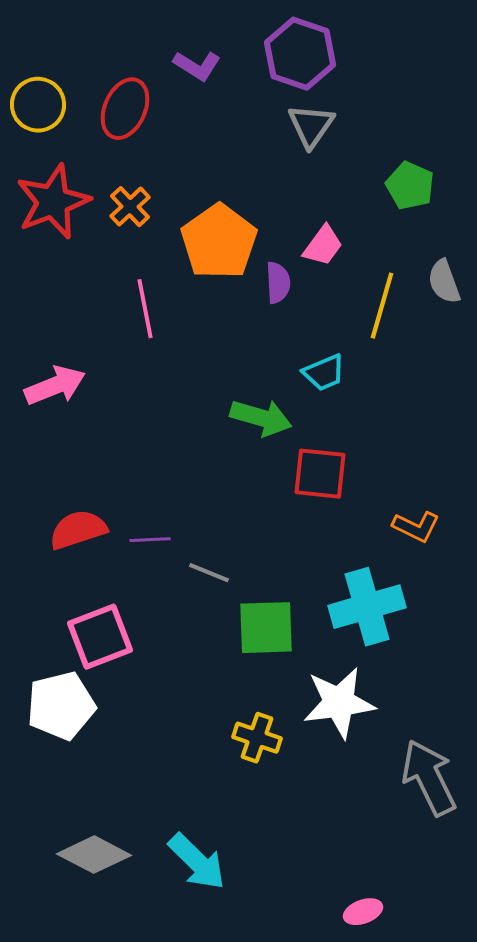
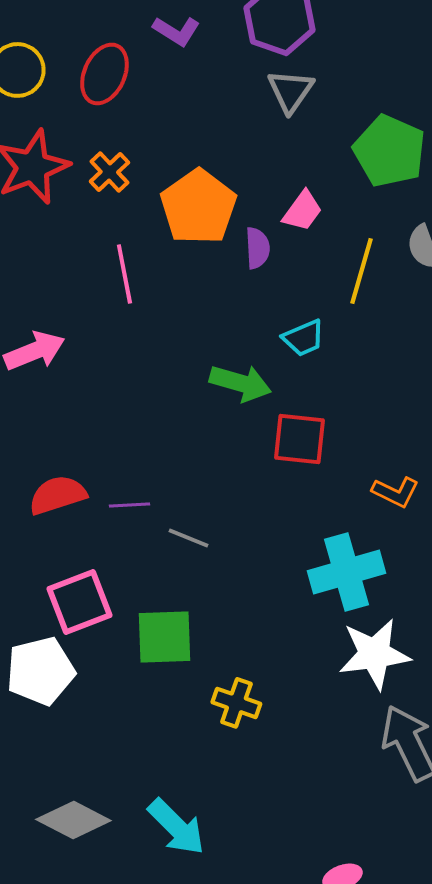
green pentagon: (410, 186) -> (389, 151), size x1.5
green square: (266, 628) -> (164, 637), moved
white star: (339, 703) -> (374, 654), moved

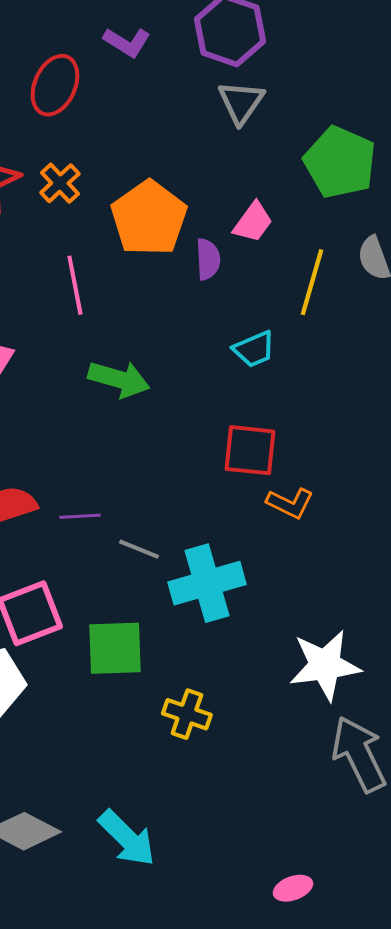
green arrow: (240, 383) -> (119, 379), moved
orange L-shape: (395, 492) -> (290, 503), moved
cyan cross: (346, 572) -> (207, 583), moved

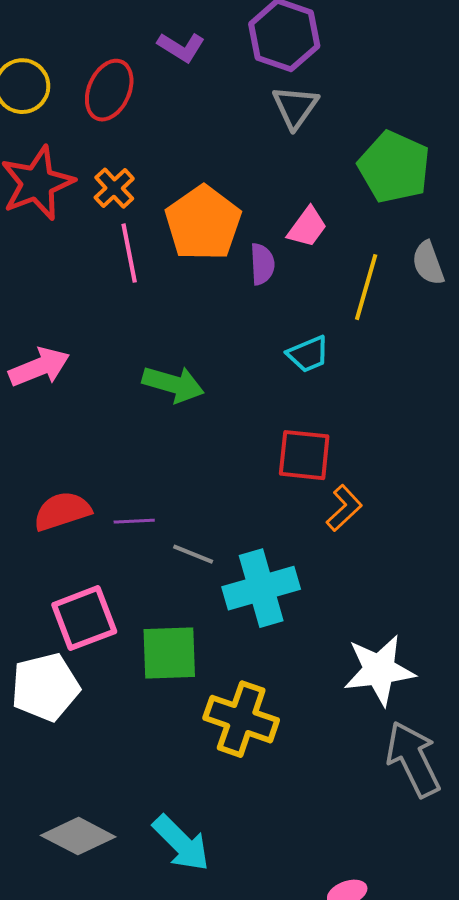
pink line: (75, 285) -> (129, 253), moved
orange L-shape: (290, 503) -> (344, 508), turned -69
yellow cross: (187, 714) -> (241, 719), size x1.5

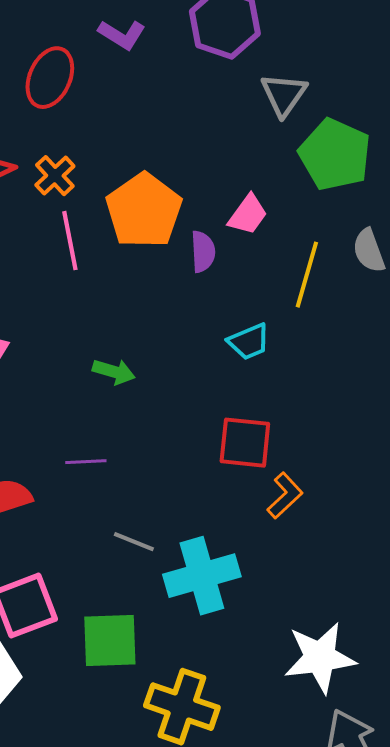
gray triangle: (295, 107) -> (284, 95), moved
green arrow: (173, 384) -> (114, 372), size x0.7
purple line: (134, 521) -> (86, 462), moved

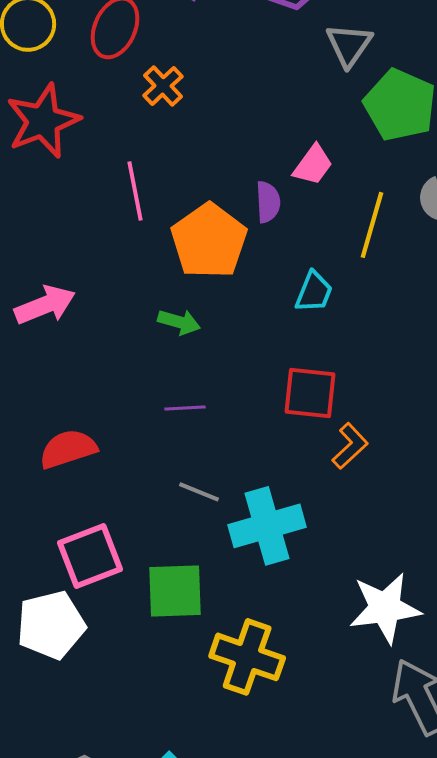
orange cross: (55, 176) -> (163, 86), moved
orange pentagon: (144, 211) -> (209, 241), moved
cyan trapezoid: (249, 342) -> (314, 292), turned -45
purple line: (86, 462) -> (185, 408), moved

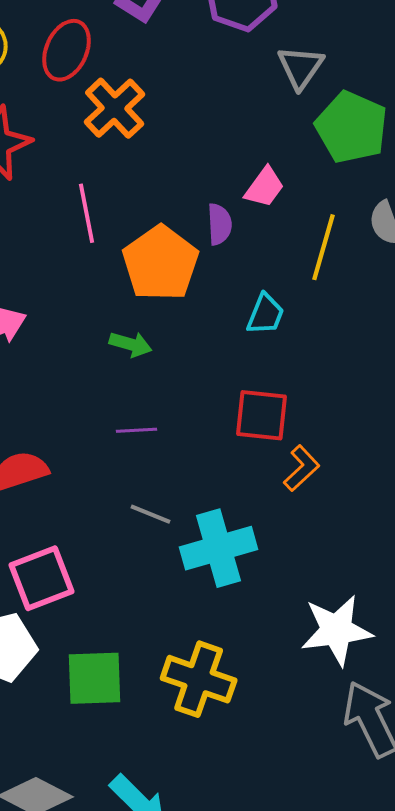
orange cross: (163, 86) -> (115, 108), size x1.5
green square: (175, 591) -> (95, 678), moved

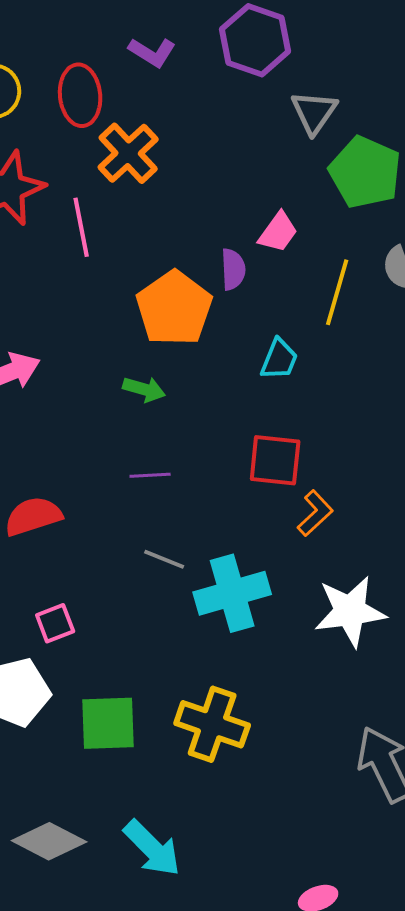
red ellipse: (67, 50) -> (80, 95), turned -30
pink line: (87, 213) -> (81, 227), moved
pink square: (42, 578) -> (55, 623), size x0.6
white star: (337, 630) -> (350, 611), moved

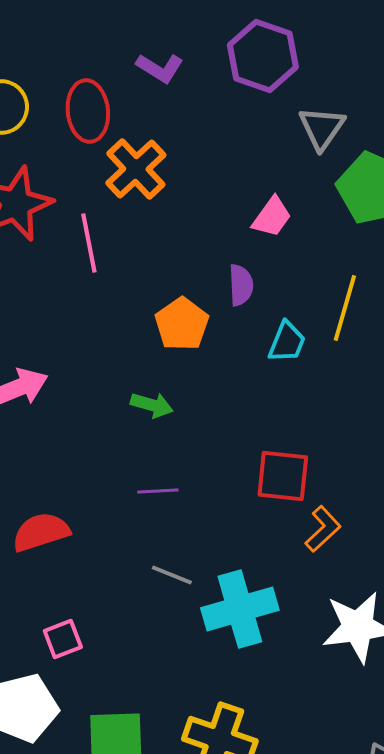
pink trapezoid: (278, 232) -> (272, 217), moved
orange pentagon: (174, 308) -> (182, 324), size x0.7
cyan trapezoid: (279, 359) -> (287, 342), moved

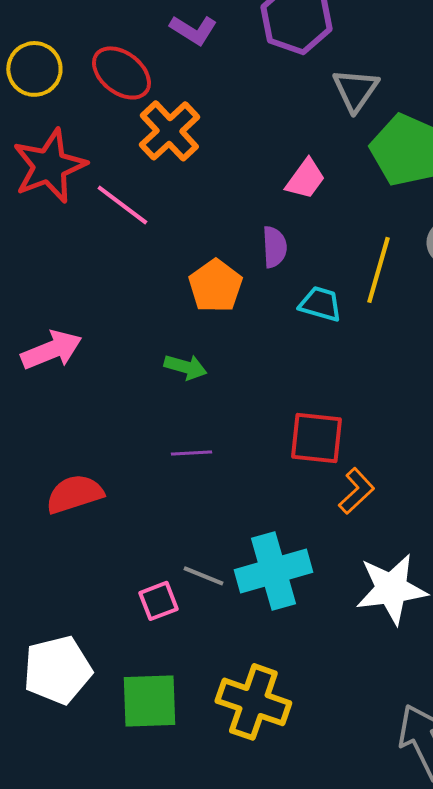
red ellipse: (88, 111) -> (121, 73), turned -46
pink line: (89, 243) -> (122, 205), turned -42
cyan trapezoid: (287, 342) -> (320, 304), turned -96
gray line: (172, 575) -> (203, 576), moved
pink square: (63, 639) -> (158, 601), moved

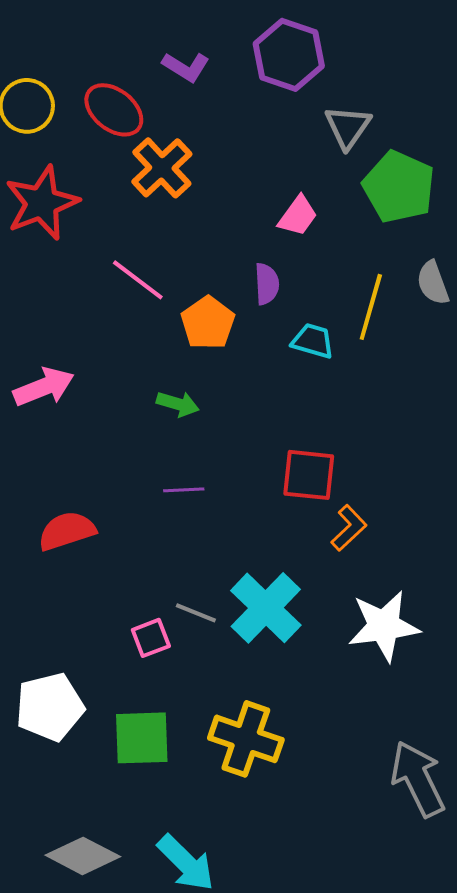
pink line: (122, 205) -> (138, 280), moved
cyan cross: (273, 571) -> (266, 608), turned -30

